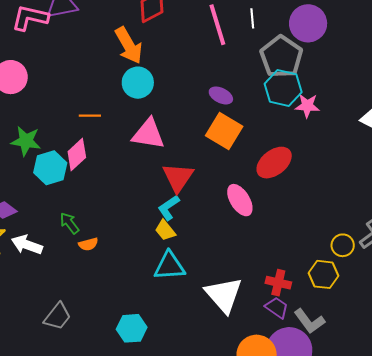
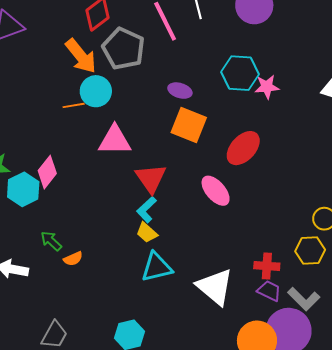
gray pentagon: (281, 57) -> (123, 49), moved
orange line: (90, 116) -> (74, 105), moved

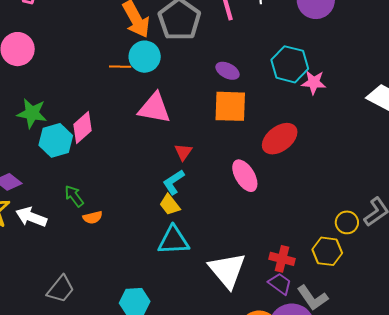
orange square: (189, 125) -> (230, 106), turned -30
red triangle: (151, 178) -> (183, 152), size x0.6

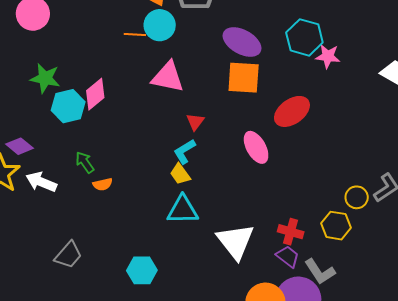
purple ellipse: (228, 71) -> (242, 42), size x1.6

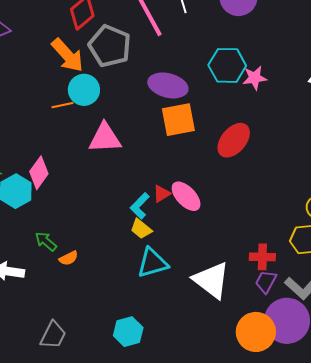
red triangle: (195, 122) -> (162, 194), moved, turned 36
pink ellipse: (256, 147) -> (186, 196), moved
purple trapezoid: (288, 256) -> (266, 282), turned -85

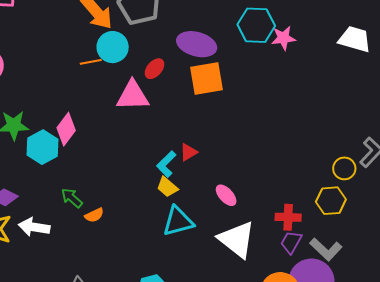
red ellipse: (234, 140) -> (154, 69), moved, size x0.6
pink ellipse: (186, 196) -> (226, 195), moved, size x0.7

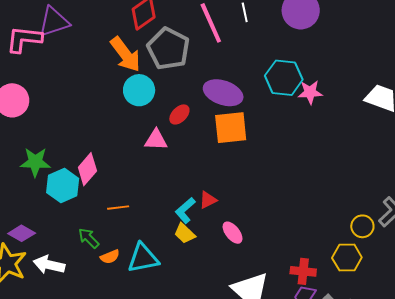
orange line: (91, 62) -> (118, 208), moved
pink triangle: (133, 96) -> (156, 140), size x0.7
pink ellipse: (226, 195) -> (233, 233), moved
cyan triangle: (178, 221) -> (143, 258), moved

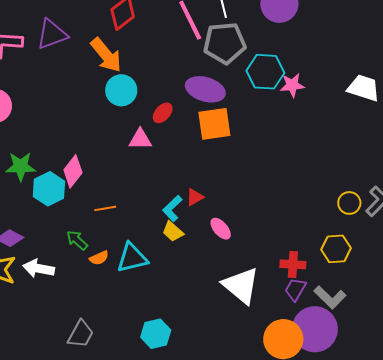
purple triangle: (54, 22) -> (52, 34), moved
gray pentagon: (168, 49) -> (225, 43), moved, turned -30
yellow circle: (362, 226) -> (349, 203), moved

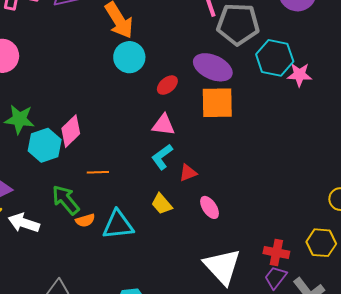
pink triangle: (140, 139) -> (163, 125), moved
cyan L-shape: (172, 208) -> (162, 157), moved
green arrow: (77, 240) -> (66, 200), size x1.4

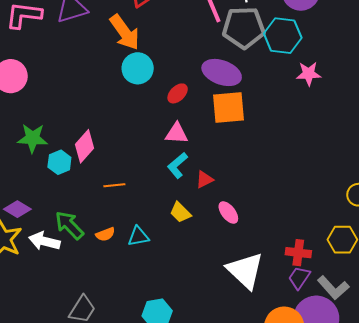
cyan hexagon: (275, 58) -> (283, 36), moved
cyan hexagon: (45, 145) -> (59, 162), size x0.7
green arrow: (66, 200) -> (69, 225), moved
cyan triangle: (118, 225) -> (138, 236), size x0.7

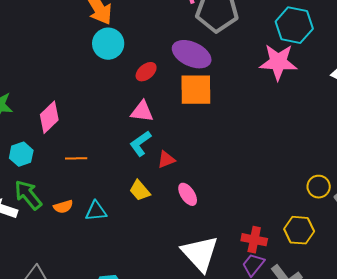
cyan hexagon: (283, 36) -> (294, 25), moved
pink star: (309, 74) -> (278, 62), size x1.5
cyan hexagon: (59, 162) -> (21, 154), moved

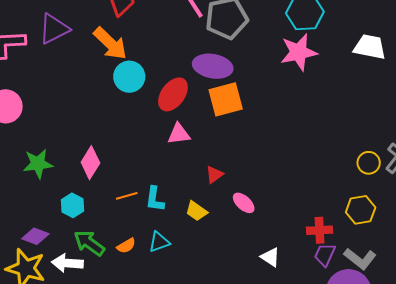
red ellipse: (146, 72) -> (173, 94), size x1.6
cyan L-shape: (140, 143) -> (155, 199), moved, turned -32
white triangle: (200, 253) -> (270, 257), size x0.5

